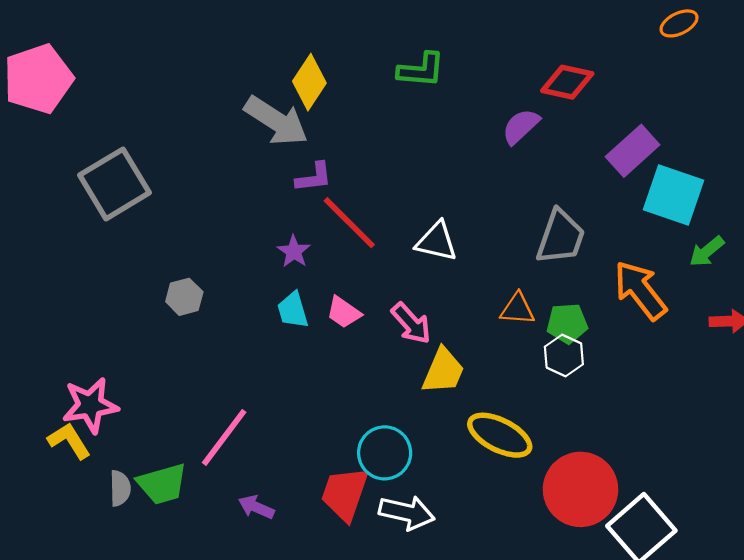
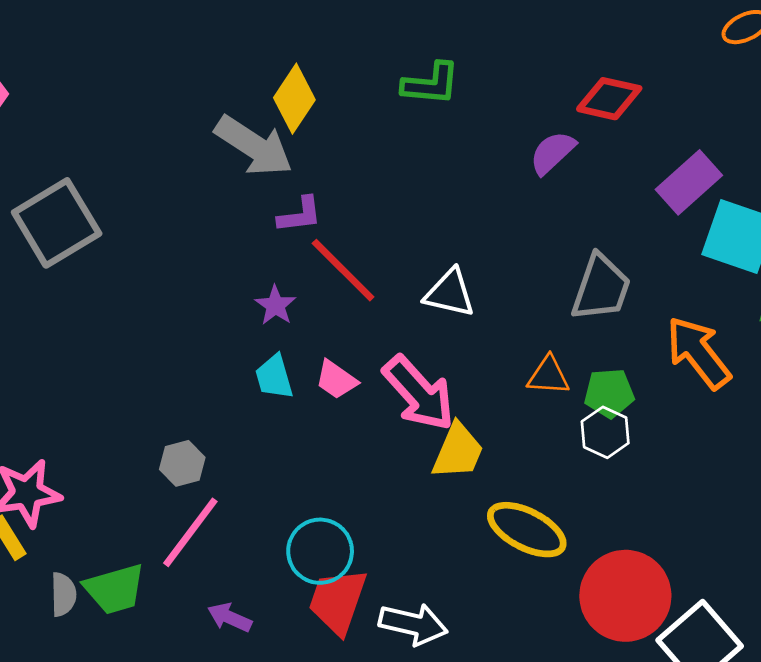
gray hexagon: (184, 297) -> (182, 463), moved
pink arrow: (411, 323) -> (419, 393), size x1.5
cyan circle: (385, 453) -> (320, 551), moved

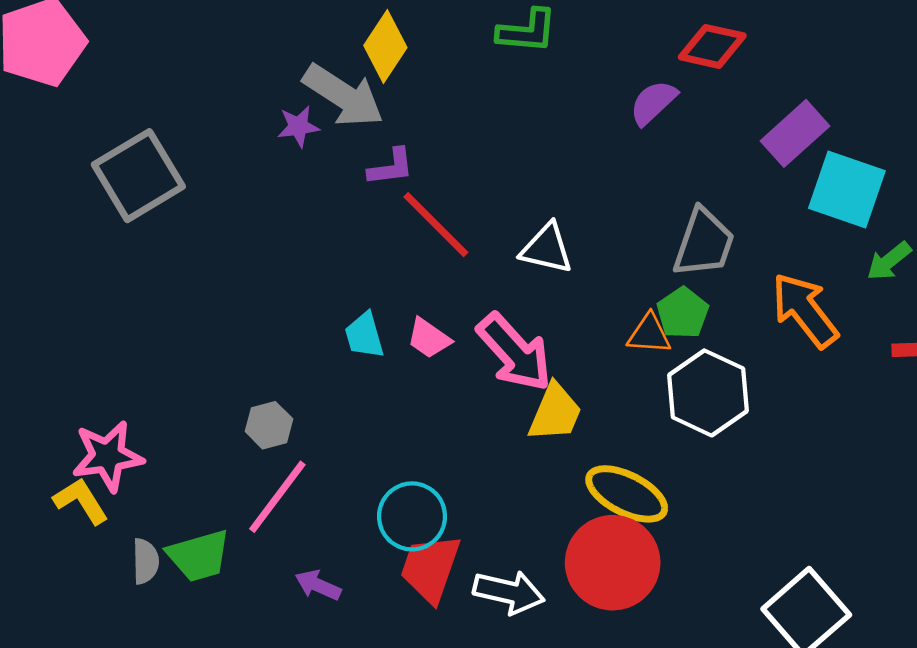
purple star: (275, 305) -> (298, 126), moved, turned 30
green pentagon: (609, 393) -> (683, 313), moved, turned -30
white hexagon: (605, 432) -> (708, 393), size x1.6
red circle: (625, 596) -> (613, 563), moved

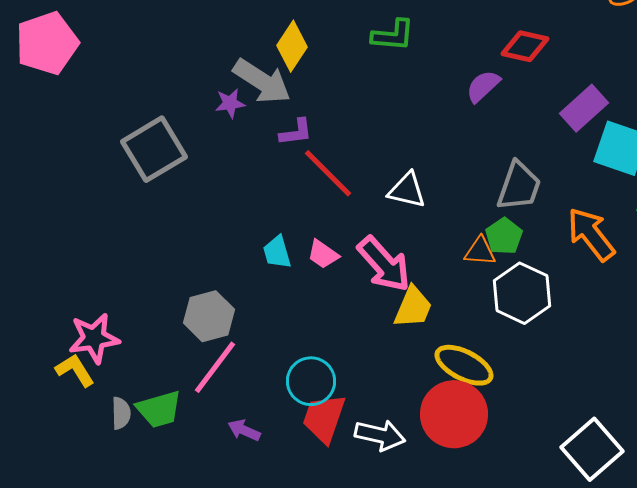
gray square: (138, 176) -> (154, 149), moved
gray hexagon: (269, 425) -> (209, 316), size x1.5

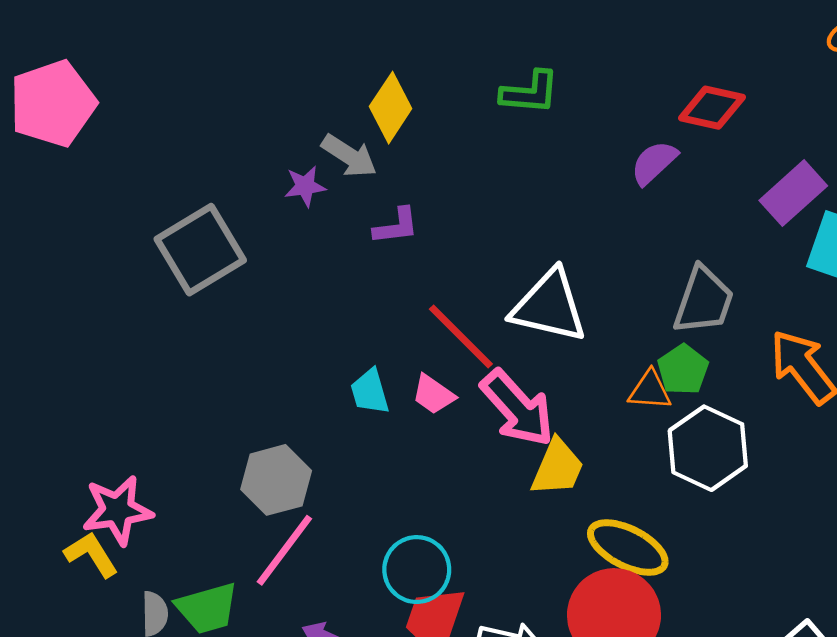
gray arrow: (262, 81) -> (349, 156), size x0.7
red line: (328, 173) -> (461, 336), moved
white triangle: (407, 190) -> (549, 306), size x1.5

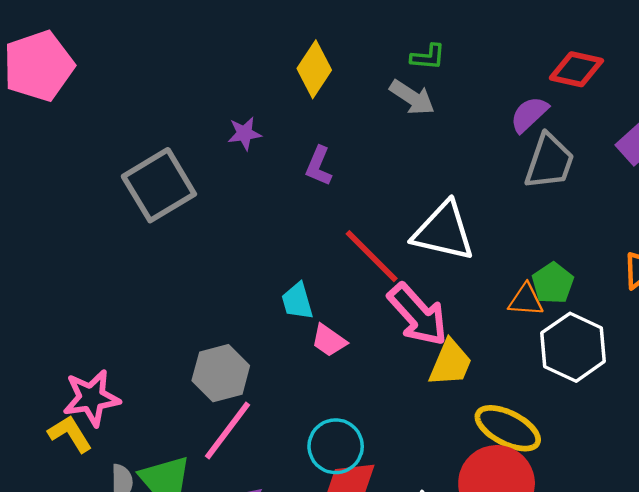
green L-shape: (530, 92) -> (428, 57), size x0.7
gray arrow: (349, 156) -> (412, 97), moved
purple L-shape: (396, 226) -> (319, 166), turned 120
gray trapezoid: (704, 301) -> (549, 162), moved
pink trapezoid: (433, 394) -> (329, 340), moved

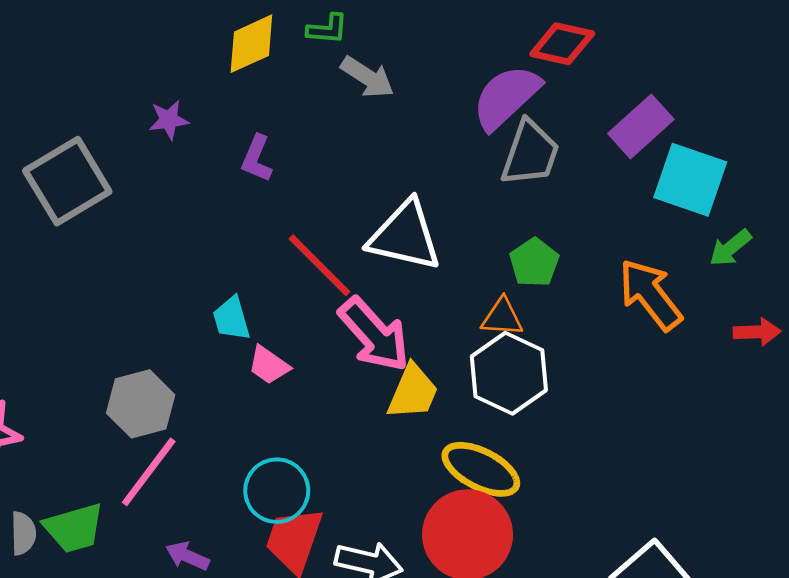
green L-shape: (428, 57) -> (327, 29), moved
yellow diamond: (314, 69) -> (251, 44), turned 32
purple semicircle: (529, 114) -> (506, 97), size x1.5
green pentagon: (553, 283) -> (534, 263), moved
white hexagon: (573, 347) -> (509, 373), moved

